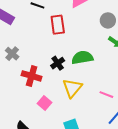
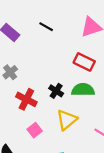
red rectangle: (58, 25) -> (84, 62), moved, turned -66
black cross: (58, 63) -> (56, 91), turned -32

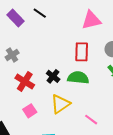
black line: (46, 27) -> (40, 13), moved
red rectangle: (84, 62) -> (82, 52), turned 60

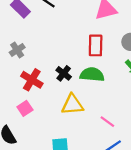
yellow triangle: (60, 104) -> (72, 105), turned 30
pink square: (30, 111) -> (25, 108), moved

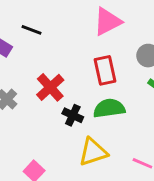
red cross: (32, 80) -> (50, 87), moved, turned 30

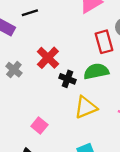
black line: (32, 30) -> (30, 13), turned -35
red rectangle: (105, 70) -> (104, 42), moved

